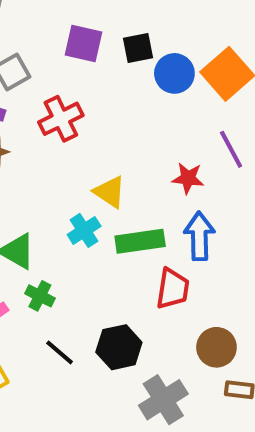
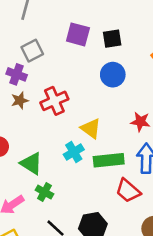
blue circle: (174, 73) -> (113, 75), moved
red cross: (61, 119) -> (54, 101), moved
red trapezoid: (173, 289) -> (128, 191), turned 120

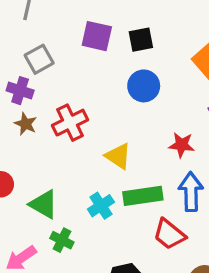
brown star: (20, 100) -> (26, 124), turned -30
cyan cross: (74, 152) -> (101, 206), moved

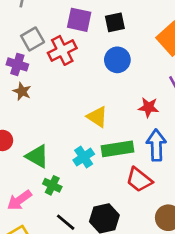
red cross: (70, 123) -> (62, 50), moved

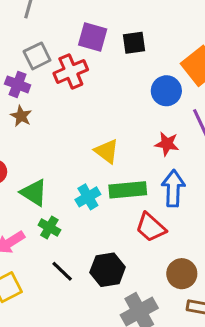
blue circle: (117, 60) -> (166, 91), moved

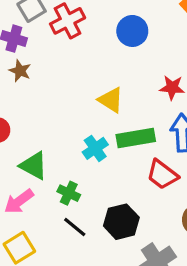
blue circle: (166, 91) -> (132, 31), moved
green triangle: (34, 193) -> (34, 166), moved
green cross: (49, 227) -> (69, 193), moved

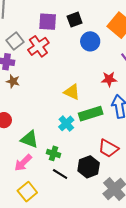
blue circle: (132, 31) -> (90, 41), moved
red trapezoid: (162, 175) -> (108, 148), moved

